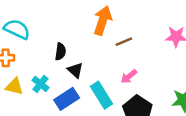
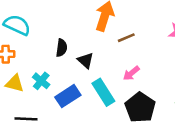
black triangle: (75, 70) -> (86, 61), moved

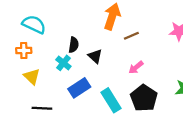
cyan cross: (41, 81) -> (63, 63), moved
yellow triangle: (15, 83) -> (32, 77), turned 30
cyan rectangle: (103, 92) -> (111, 100), moved

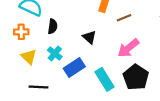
black semicircle: (74, 45) -> (53, 26), moved
cyan cross: (63, 63) -> (55, 53), moved
pink arrow: (136, 67) -> (128, 48), size x1.5

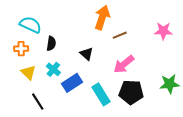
black pentagon: (136, 77) -> (131, 92), turned -30
black line: (39, 87) -> (38, 102), turned 54

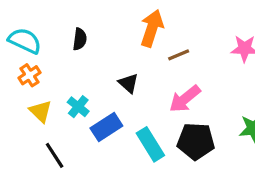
cyan semicircle: (30, 25) -> (25, 41), moved
black semicircle: (51, 43) -> (80, 39), moved
orange cross: (21, 49) -> (30, 75), turned -32

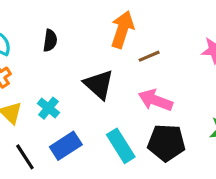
black triangle: (128, 83) -> (99, 85), size x1.5
pink arrow: (185, 99) -> (155, 100), turned 60
blue rectangle: (106, 127) -> (66, 146), moved

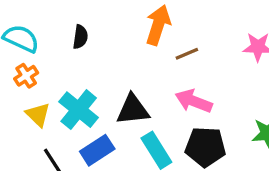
black triangle: (99, 85) -> (133, 110), moved, turned -48
cyan cross: (48, 108) -> (79, 110), size x1.6

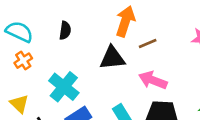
black triangle: (133, 110) -> (112, 58), moved
yellow triangle: (38, 115) -> (19, 104), moved

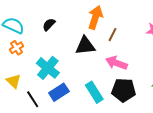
black semicircle: (65, 30) -> (49, 24), turned -144
brown line: (148, 44) -> (112, 35), turned -40

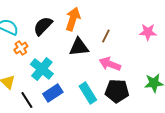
orange arrow: (95, 17) -> (73, 19), moved
black semicircle: (49, 24) -> (43, 26), size x1.5
orange cross: (17, 48) -> (21, 48), moved

